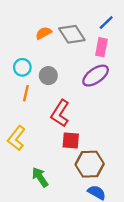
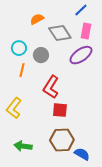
blue line: (106, 22) -> (81, 10), moved
gray diamond: (72, 34) -> (60, 33), moved
brown hexagon: (90, 164) -> (62, 140), moved
green arrow: (40, 177) -> (23, 146), moved, turned -48

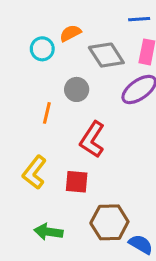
blue line: (81, 10) -> (139, 19), turned 40
cyan circle: (19, 48) -> (42, 49), moved
red square: (60, 110) -> (77, 182), moved

